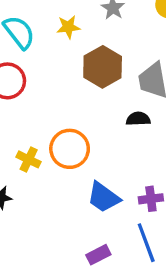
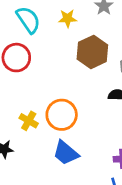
blue trapezoid: (104, 197) -> (66, 153), moved

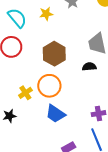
brown hexagon: (92, 52) -> (54, 54), moved
yellow cross: (29, 121) -> (25, 93), turned 32

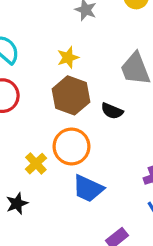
yellow star: (46, 14) -> (68, 58), moved
black semicircle: (89, 67) -> (112, 111), moved, turned -144

